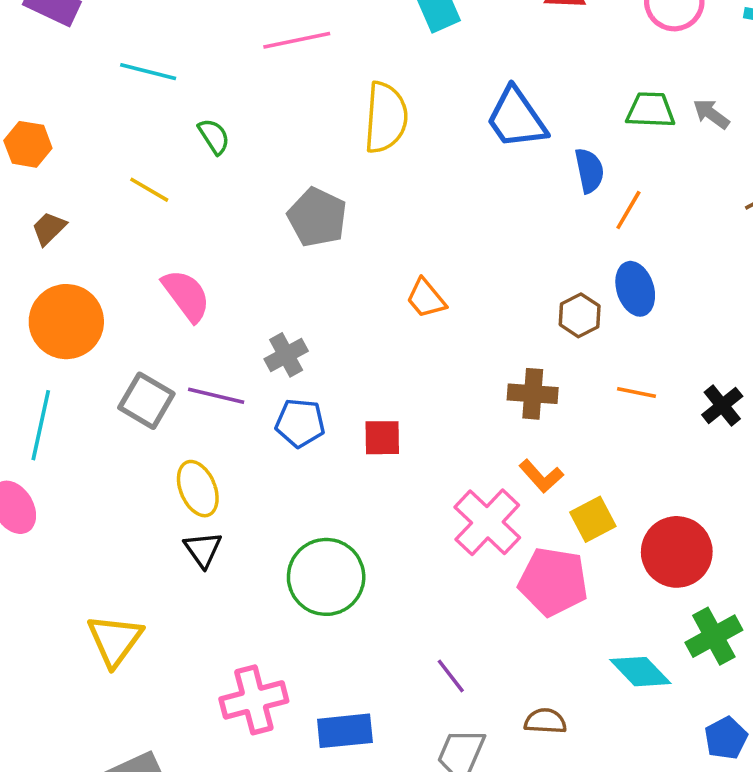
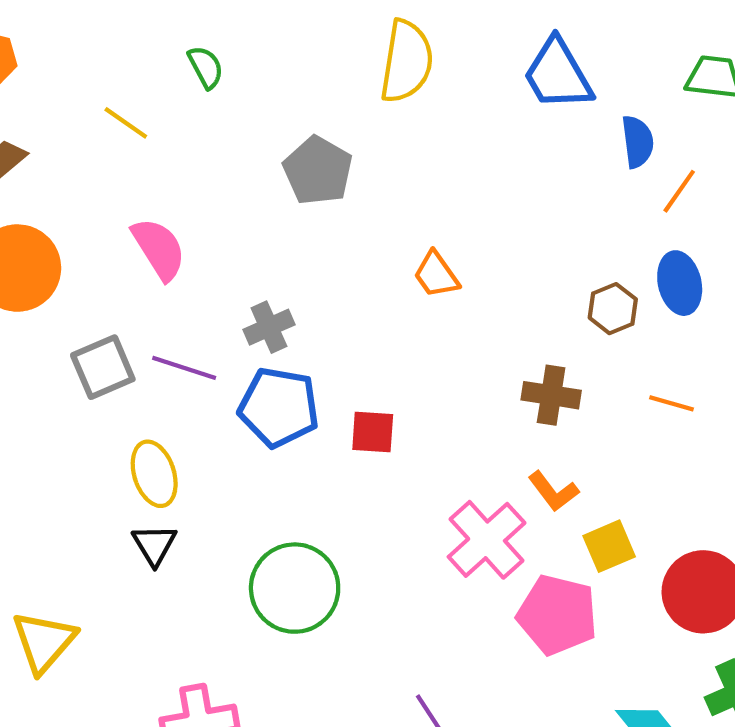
gray square: (146, 401) -> (103, 367), turned 32
blue pentagon: (300, 423) -> (279, 407), size x1.4

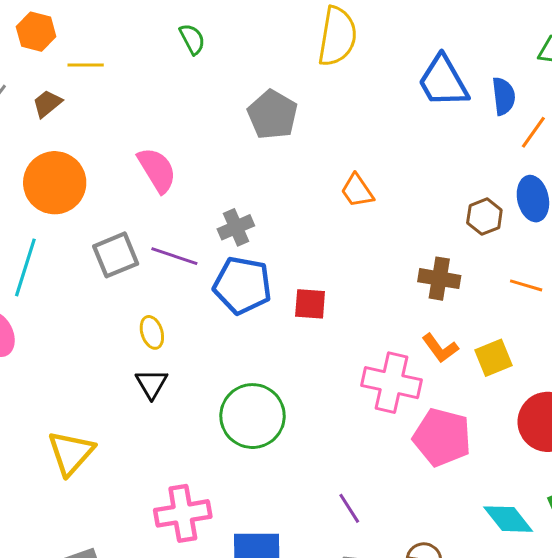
blue trapezoid: (558, 74) -> (443, 81), moved
yellow line: (126, 123) -> (86, 65), moved, turned -36
yellow ellipse: (154, 474) -> (152, 332), size x0.7
pink cross: (487, 540) -> (392, 383), turned -36
yellow square: (609, 546) -> (493, 358), moved

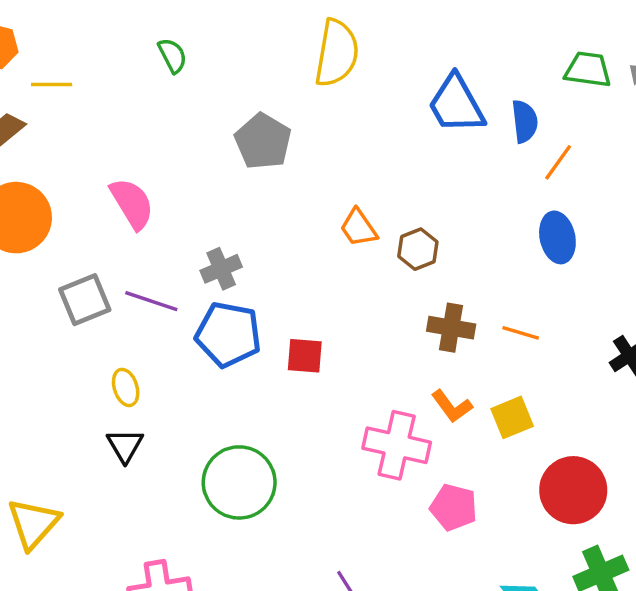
brown hexagon: (484, 217) -> (418, 249), moved
orange line: (526, 285) -> (521, 333), moved
pink pentagon: (442, 437) -> (454, 507), size x0.7

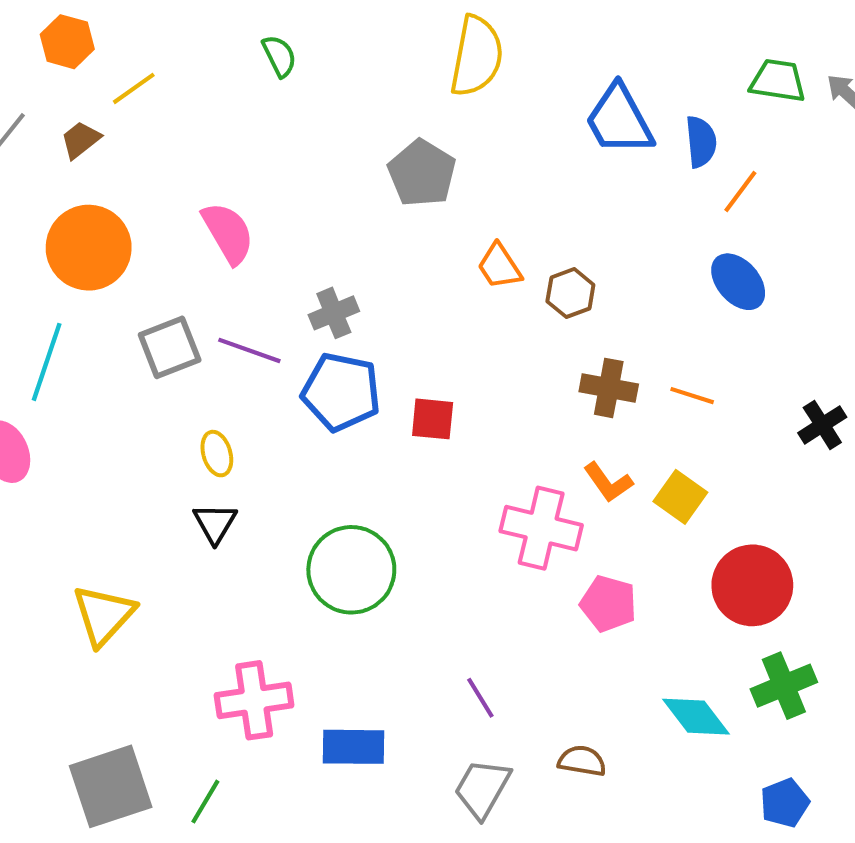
yellow line: (52, 84) -> (134, 88), turned -36
gray pentagon: (263, 141) -> (422, 173), moved
blue ellipse: (557, 237) -> (738, 282), turned -30
yellow square: (512, 417) -> (680, 497), turned -33

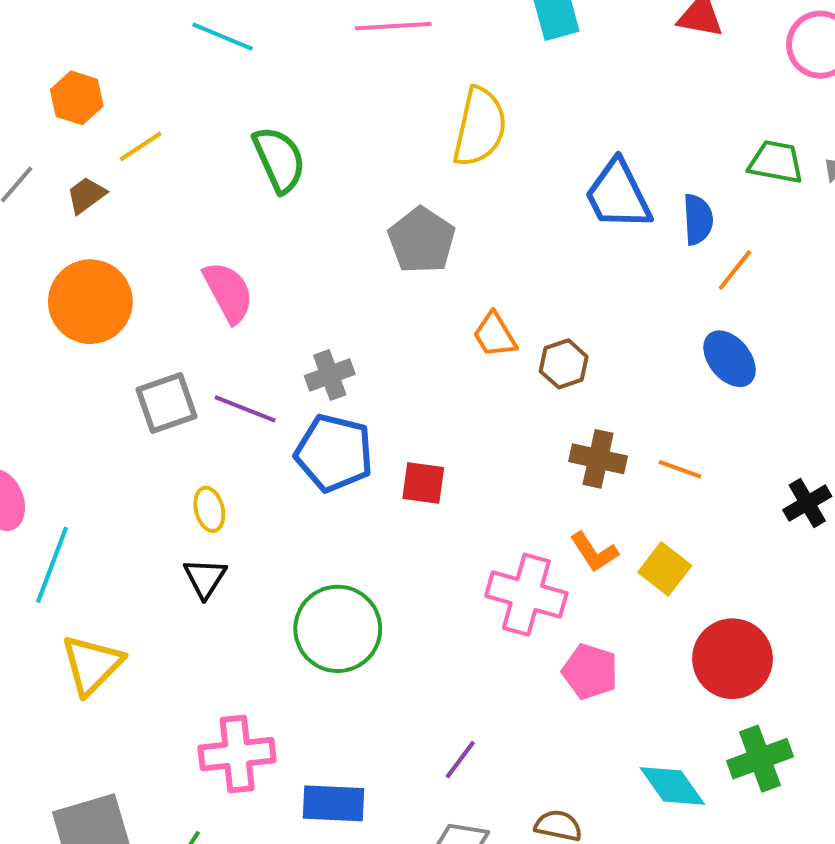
green semicircle: (279, 56) -> (279, 159), moved, size x1.6
cyan line: (47, 362) -> (52, 565), moved
purple line: (480, 698) -> (460, 760), turned 66

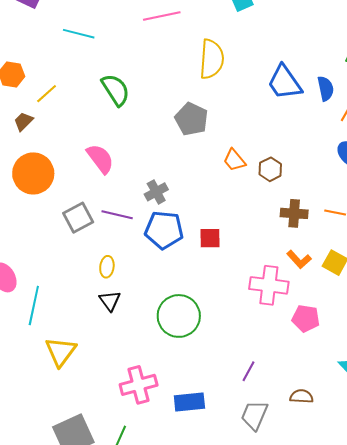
yellow ellipse: (209, 509) -> (107, 267), turned 30

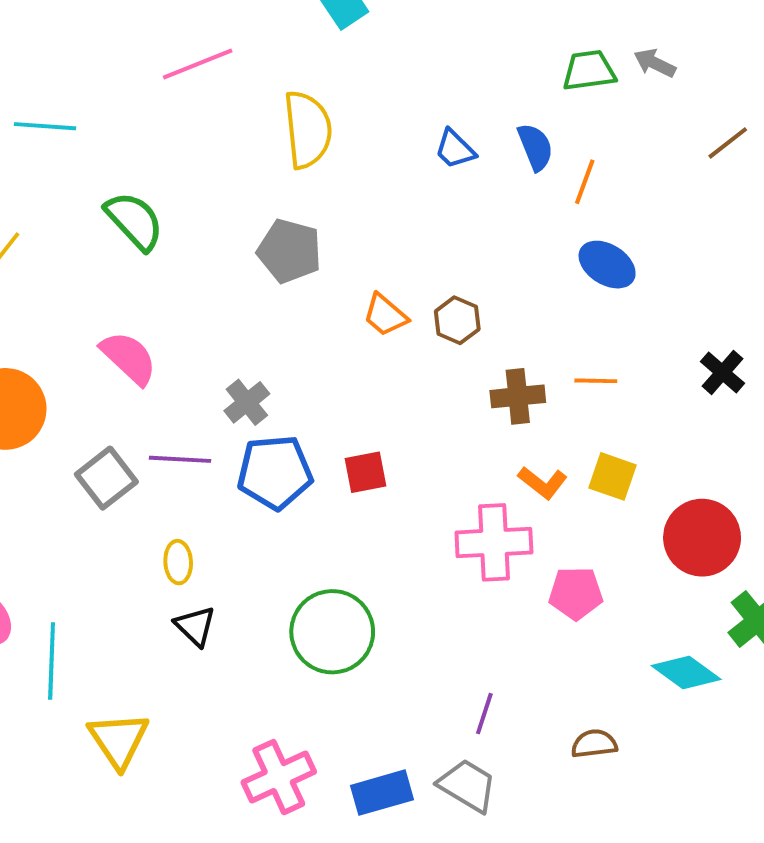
blue trapezoid: (285, 82) -> (455, 149), size x0.6
gray trapezoid: (254, 415) -> (467, 786), moved, turned 108

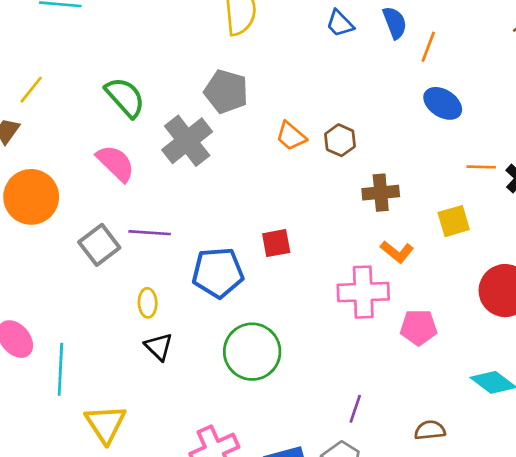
green semicircle: (134, 221) -> (125, 97), moved
orange line: (596, 381) -> (481, 167), moved
gray cross: (247, 402) -> (187, 141), moved, size x1.6
blue pentagon: (275, 472) -> (218, 273), moved
yellow square: (613, 476) -> (454, 221), moved, turned -36

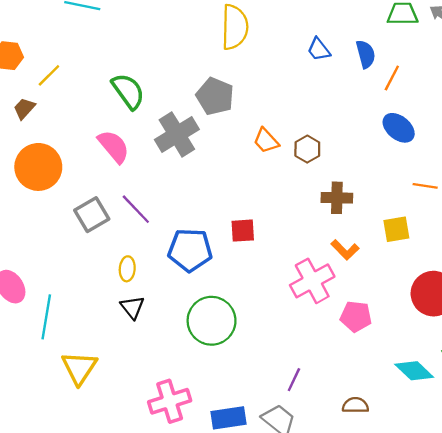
purple line: (150, 233) -> (136, 209), turned 36
pink cross: (363, 292) -> (312, 281), turned -33

